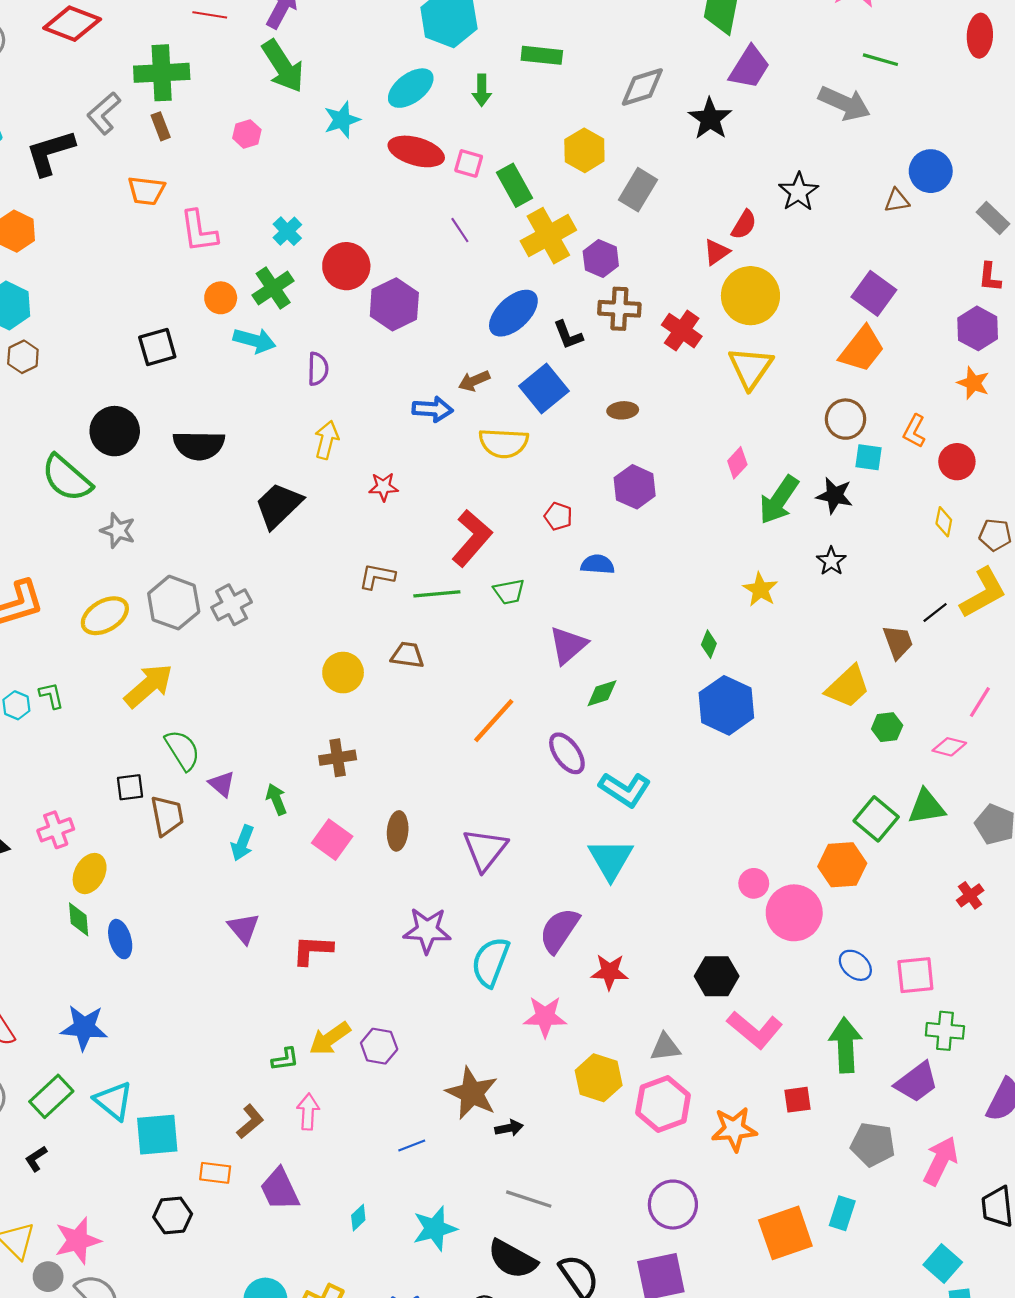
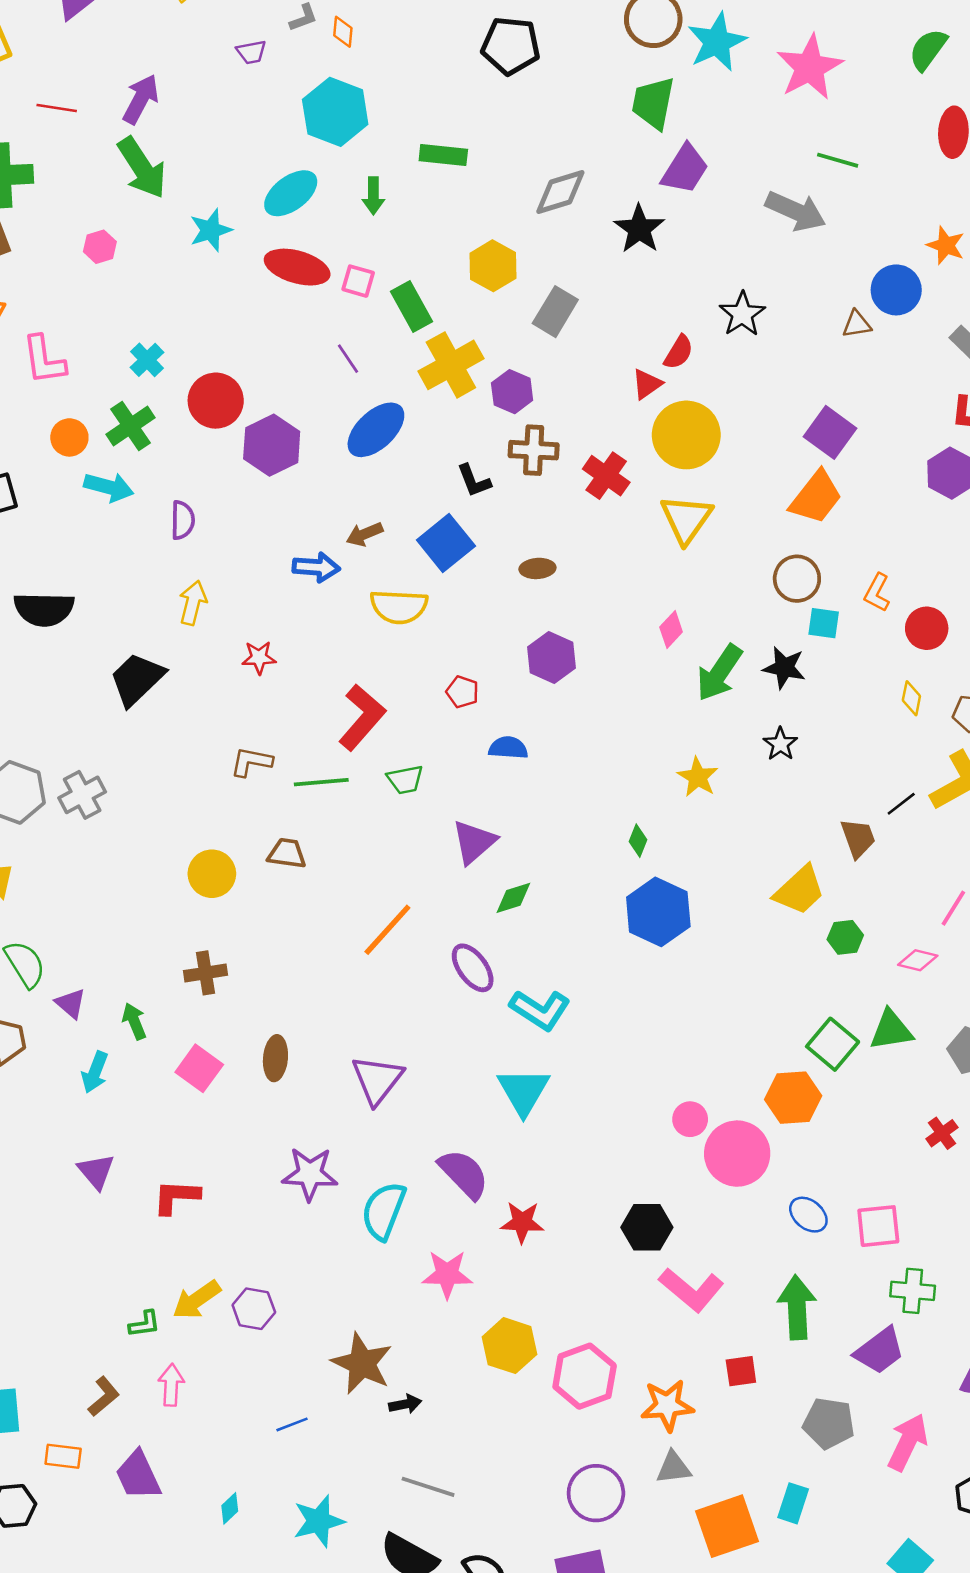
blue ellipse: (513, 313) -> (376, 430), moved
orange star: (973, 383) -> (946, 245), moved
purple semicircle: (559, 930) -> (464, 1174), turned 102
gray triangle: (665, 1047) -> (674, 1468), moved

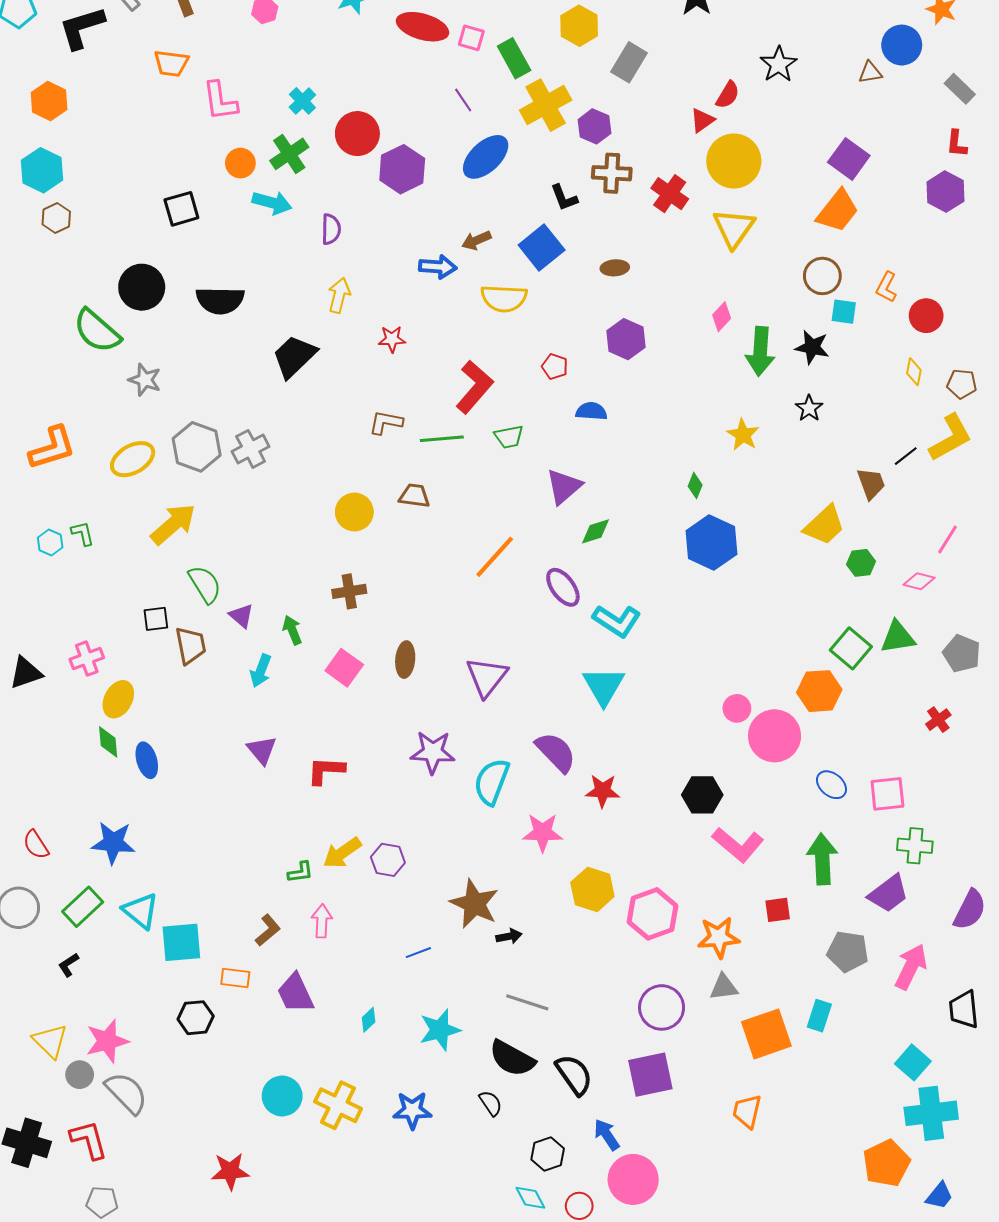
green arrow: (719, 673) -> (760, 351), turned -30

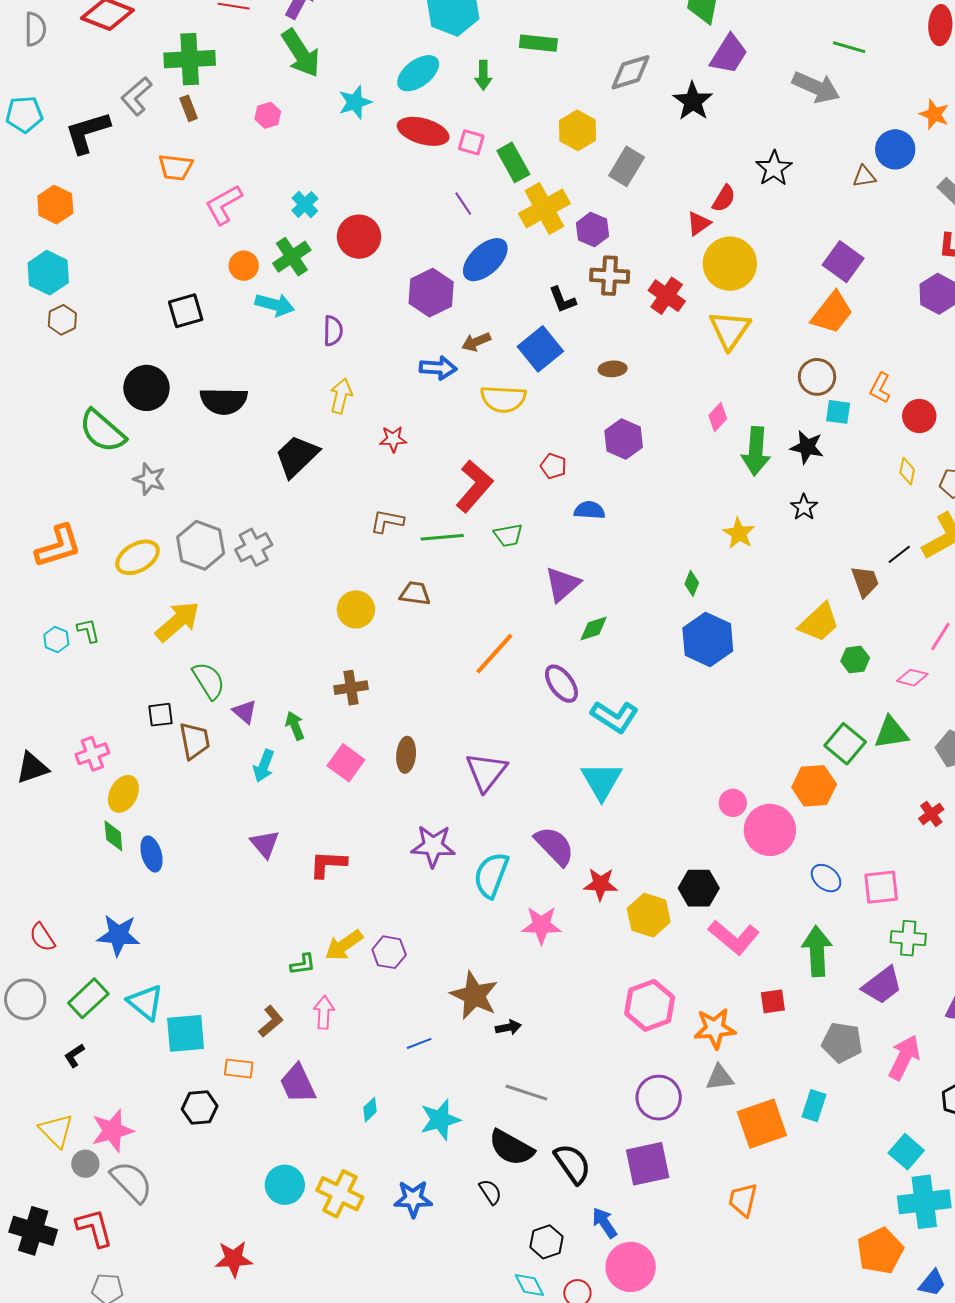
pink L-shape: (220, 101) -> (224, 205), turned 69
purple hexagon: (402, 169) -> (431, 293), moved
yellow hexagon: (592, 889) -> (649, 915), moved

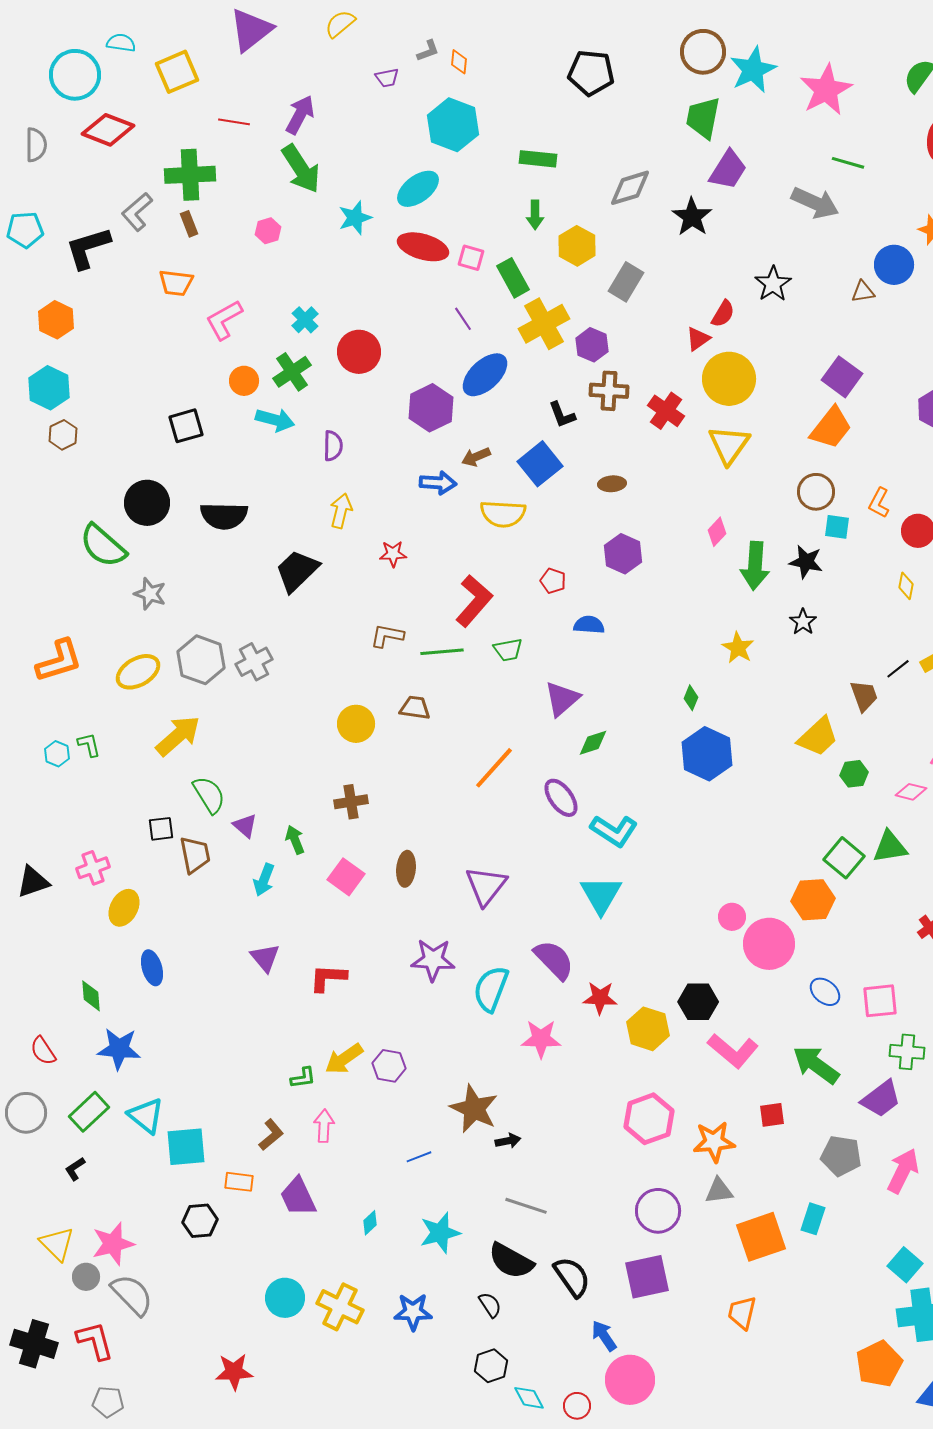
green arrow: (483, 75) -> (535, 215), moved
green diamond: (113, 836) -> (91, 996), moved
green arrow: (817, 951) -> (816, 1065), turned -51
black hexagon: (546, 1242) -> (491, 1366), moved

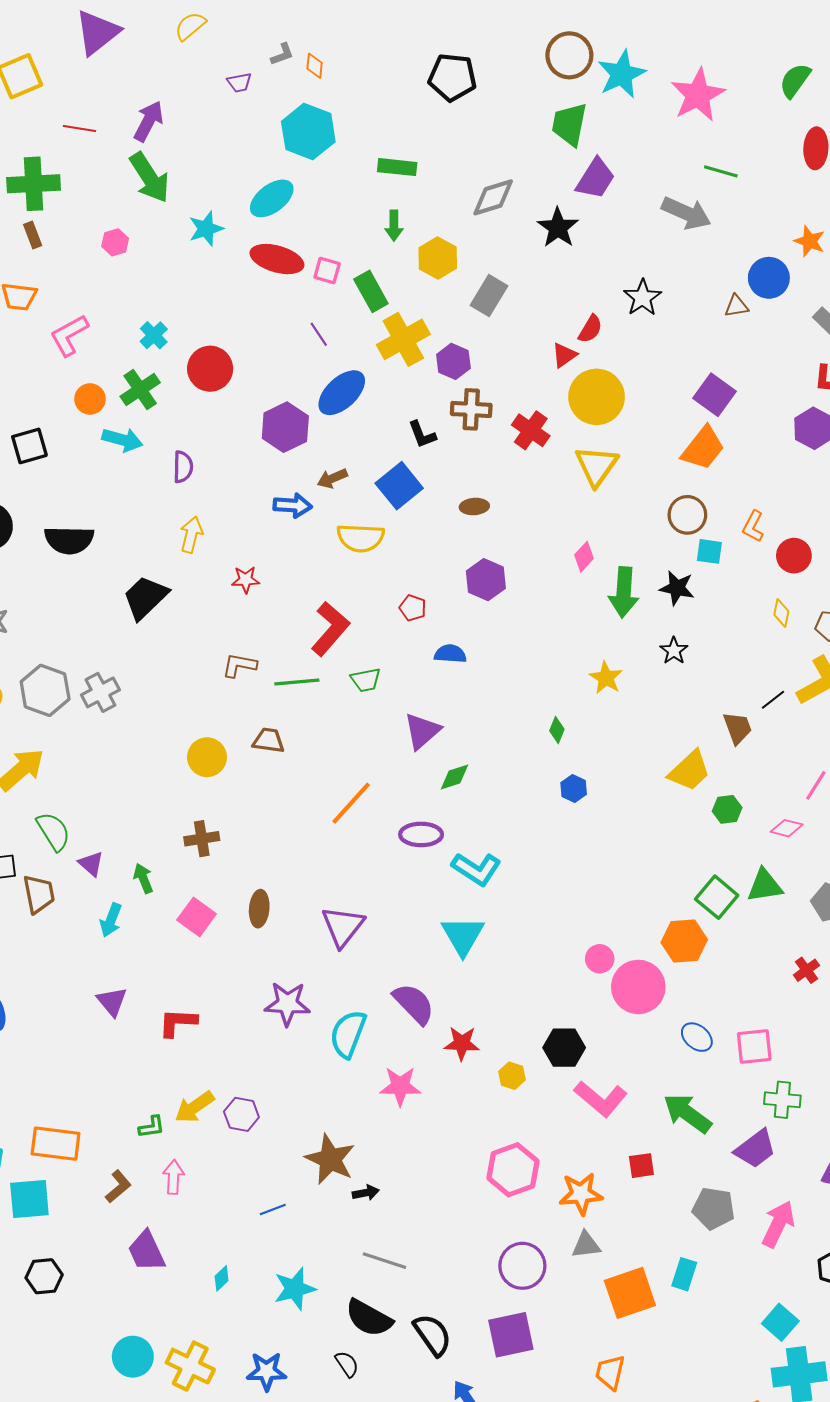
blue hexagon: (707, 754) -> (574, 789), size x0.5
purple ellipse: (561, 798) -> (421, 834), turned -54
yellow hexagon: (648, 1029) -> (512, 1076), size x0.6
orange rectangle: (239, 1182) -> (56, 1144), moved, size x1.6

